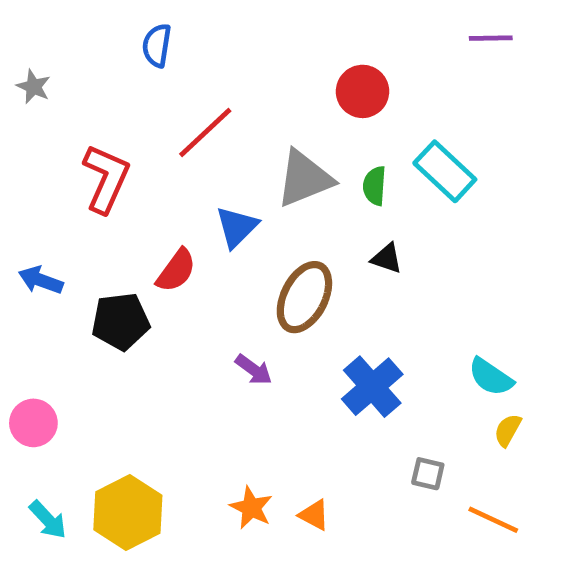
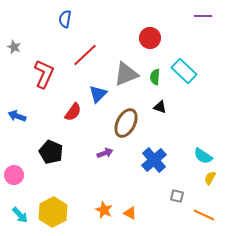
gray star: (33, 87) -> (14, 47), moved
black pentagon: (121, 321) -> (51, 152), moved, turned 30
purple arrow: (254, 370) -> (105, 153), turned -56

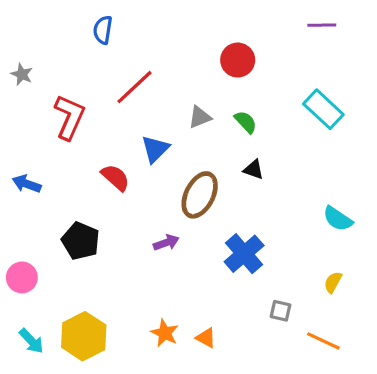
cyan rectangle: (184, 71) -> (323, 109), moved
gray triangle: (126, 74) -> (200, 117), size x0.6
green semicircle: (155, 77) -> (246, 122), turned 133
red semicircle: (73, 112) -> (115, 177), turned -84
cyan semicircle: (203, 156) -> (338, 219), moved

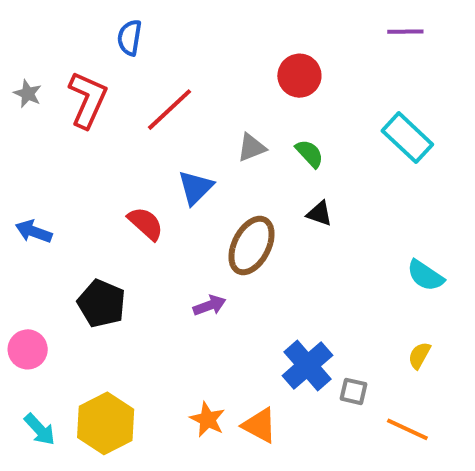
red L-shape: (69, 117) -> (88, 100), moved
blue cross: (244, 254) -> (307, 365), moved
orange triangle: (206, 338) -> (259, 425), size x1.4

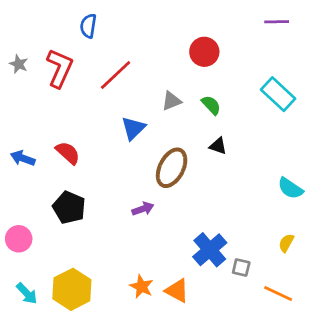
red semicircle: (146, 224) -> (68, 153), moved

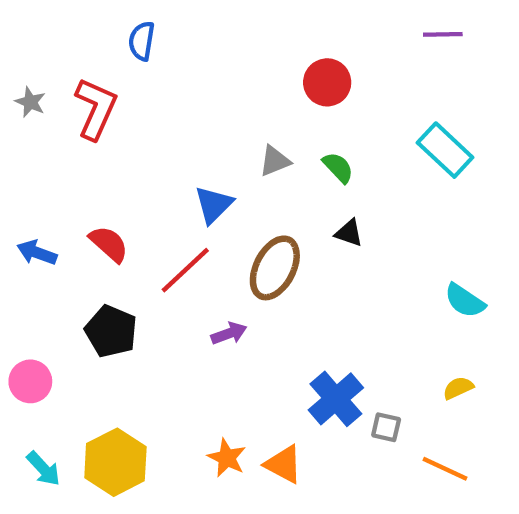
red line: (116, 75) -> (185, 270), moved
yellow semicircle: (286, 243) -> (458, 388), turned 36

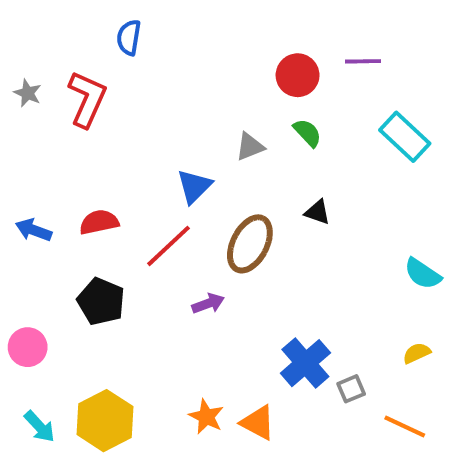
purple line: (443, 34) -> (363, 61), moved
green semicircle: (338, 168) -> (307, 133), moved
red semicircle: (109, 244) -> (99, 222), turned -54
gray square: (386, 427) -> (351, 389), turned -36

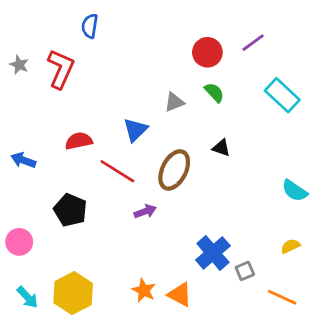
purple line: (363, 61) -> (253, 43), turned -35
red semicircle: (99, 222) -> (79, 141), moved
red line: (169, 246) -> (117, 171), turned 75

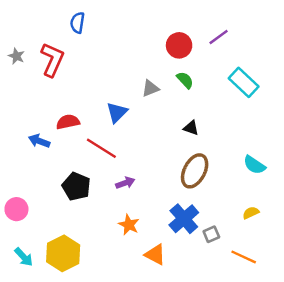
blue arrow: (23, 160) -> (39, 141), moved
brown ellipse: (174, 170) -> (195, 171), moved
black pentagon: (70, 210) -> (76, 186), moved
orange star: (144, 290) -> (129, 225), moved

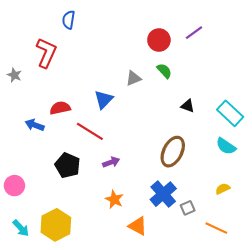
gray star: (16, 56) -> (14, 75), moved
cyan rectangle: (244, 82) -> (230, 113), moved
black triangle: (191, 128) -> (188, 106), moved

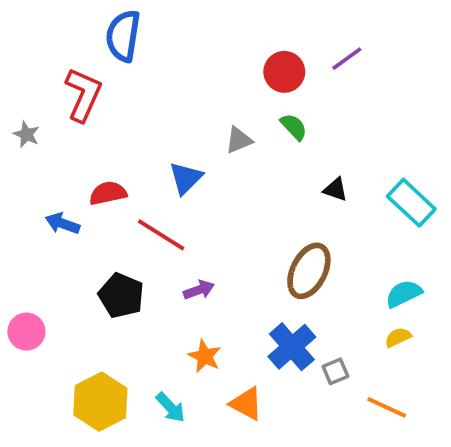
blue semicircle: (69, 20) -> (123, 36), size x1.5
cyan semicircle: (226, 146) -> (404, 294), moved, turned 120
cyan arrow: (21, 228) -> (171, 407), moved

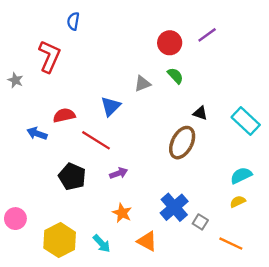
blue semicircle: (123, 36) -> (73, 21), size x0.6
brown ellipse: (309, 271) -> (182, 143), moved
pink circle: (26, 332) -> (15, 219), moved
gray square: (335, 371) -> (200, 222), turned -35

